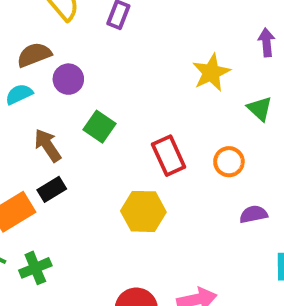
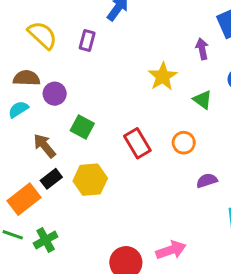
brown semicircle: (34, 55) -> (27, 78), turned 30
yellow hexagon: (143, 211) -> (90, 180), moved

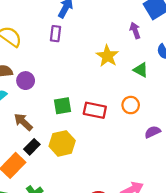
purple rectangle: (87, 40) -> (56, 34), moved
green square: (82, 127) -> (63, 106), moved, turned -30
red rectangle: (137, 143) -> (95, 110), turned -40

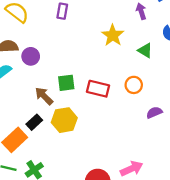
brown arrow: (23, 122) -> (44, 96), moved

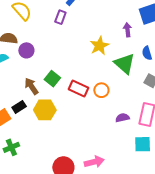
green triangle: (145, 50) -> (125, 64), size x1.6
green square: (66, 83) -> (52, 79), turned 35
orange circle: (134, 85) -> (101, 90), moved

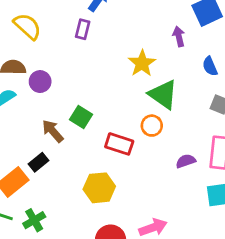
green triangle: (125, 64) -> (163, 94), moved
red rectangle: (78, 89) -> (119, 144), moved
yellow hexagon: (45, 110) -> (99, 188), moved

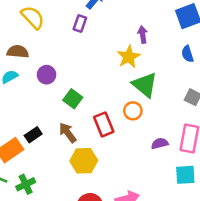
purple arrow: (179, 36) -> (143, 35), moved
blue semicircle: (210, 66) -> (188, 54), moved
purple circle: (40, 82) -> (47, 75), moved
brown arrow: (53, 131) -> (68, 133), moved
red rectangle: (119, 144) -> (104, 124), turned 45

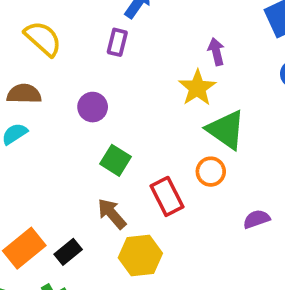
purple circle: (47, 75) -> (93, 107), moved
black rectangle: (33, 135) -> (68, 252), moved

